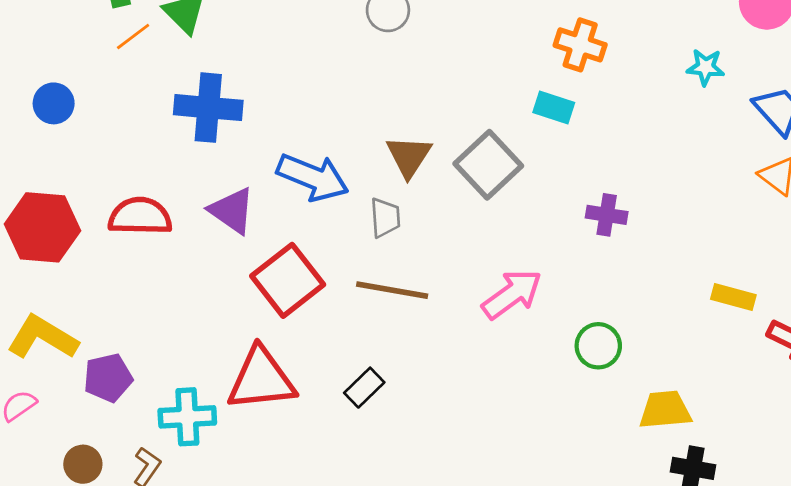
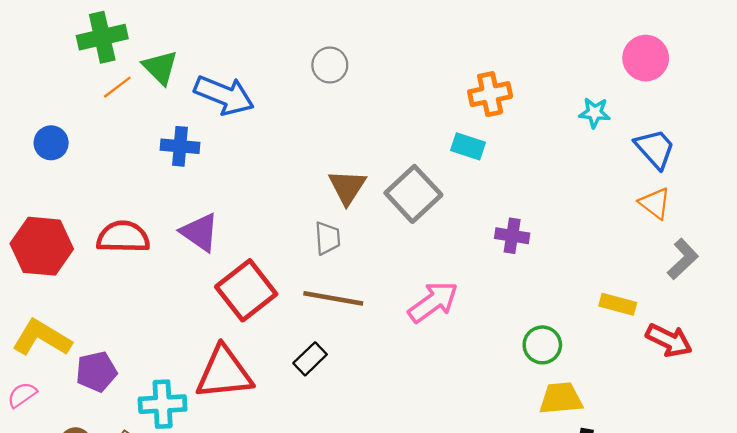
orange cross: (580, 45) -> (490, 94), turned -30
blue cross: (208, 108) -> (180, 146), size x0.7
blue arrow: (313, 177) -> (224, 95), moved
green circle: (598, 346) -> (542, 345), moved
black rectangle: (364, 388) -> (310, 359), moved

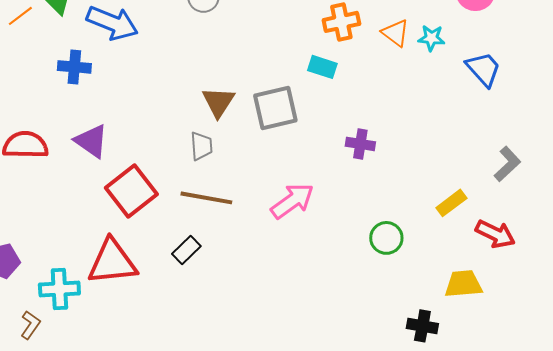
gray square: (413, 194) -> (275, 108), turned 30
orange triangle: (655, 203) -> (395, 33), moved
yellow rectangle: (618, 304) -> (451, 203), turned -52
yellow trapezoid: (561, 398) -> (463, 284), moved

